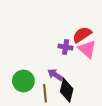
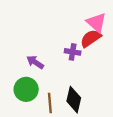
pink triangle: (87, 49) -> (96, 22), moved
purple arrow: (55, 75) -> (35, 62), moved

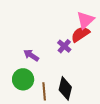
pink triangle: (96, 22) -> (85, 20), turned 36
purple cross: (73, 52) -> (64, 46), turned 32

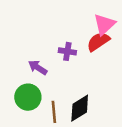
purple cross: (64, 46) -> (67, 51), moved, turned -32
black diamond: (65, 88) -> (80, 108), turned 45

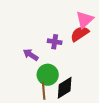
green circle: (28, 97) -> (48, 75), moved

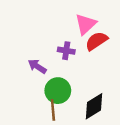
pink triangle: (85, 20) -> (86, 24), moved
black diamond: (65, 88) -> (94, 106), moved

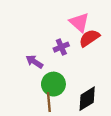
pink triangle: (86, 24) -> (79, 22), turned -35
purple cross: (66, 51) -> (61, 47), turned -32

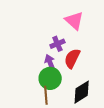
red semicircle: (89, 38) -> (72, 58), moved, turned -30
purple arrow: (34, 62) -> (50, 63), moved, turned 35

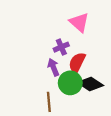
green circle: (50, 78) -> (70, 83), moved
black diamond: (82, 92) -> (90, 84), moved, turned 65

